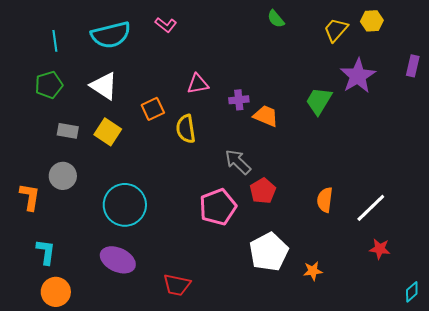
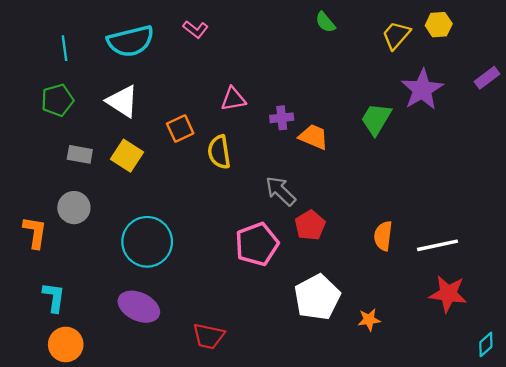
purple rectangle: (413, 66) -> (487, 78), turned 40
white line: (371, 208) -> (437, 245), turned 32
red star: (380, 249) -> (448, 294), size x1.5

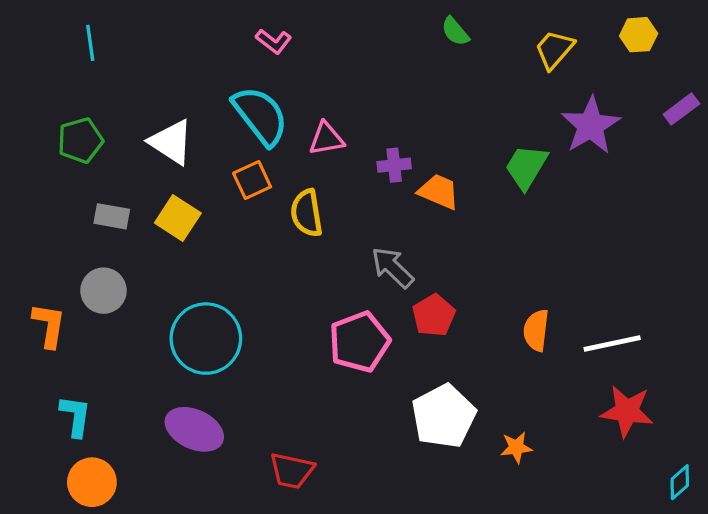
yellow hexagon: (439, 25) -> (639, 35), moved
cyan semicircle: (131, 41) -> (260, 116), moved, turned -114
cyan line: (65, 48) -> (90, 43), moved

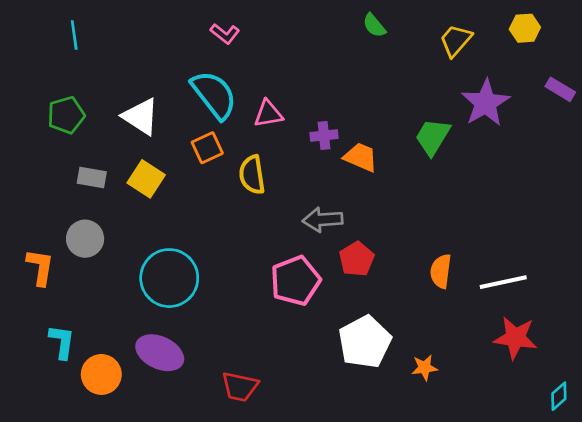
purple rectangle: (681, 109) -> (560, 89), turned 68
gray arrow: (392, 268) -> (323, 220), turned -48
orange circle: (92, 482) -> (101, 374), moved

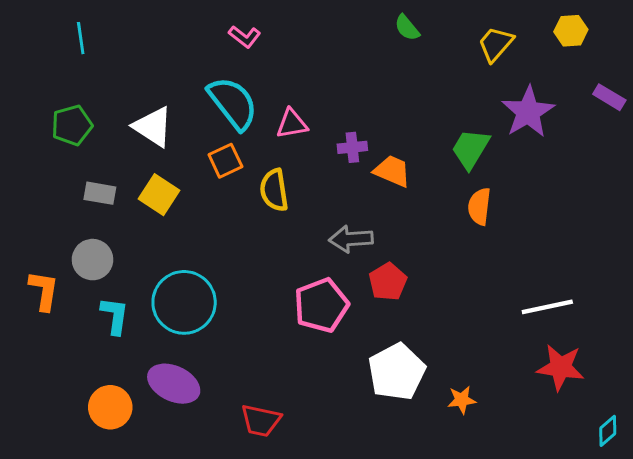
orange semicircle: (441, 271) -> (479, 206), moved
cyan L-shape: (62, 342) -> (115, 316), moved

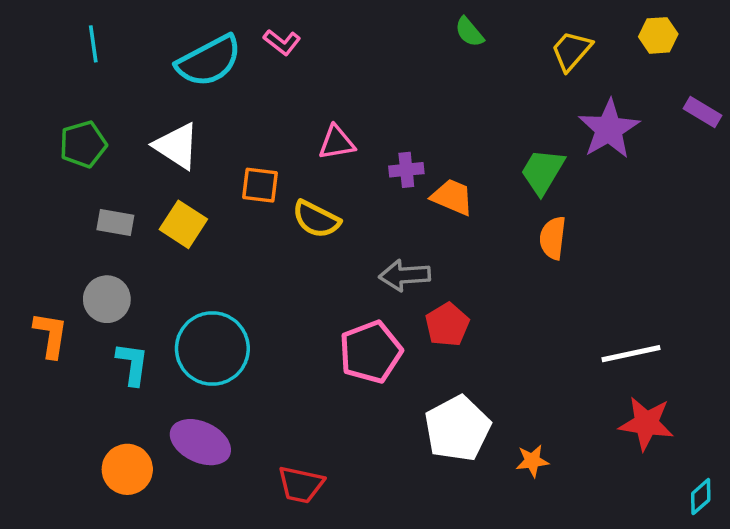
cyan semicircle: (233, 103) -> (209, 61), moved, turned 100
orange square: (225, 161) -> (260, 185), turned 32
yellow semicircle: (274, 190) -> (316, 219), turned -54

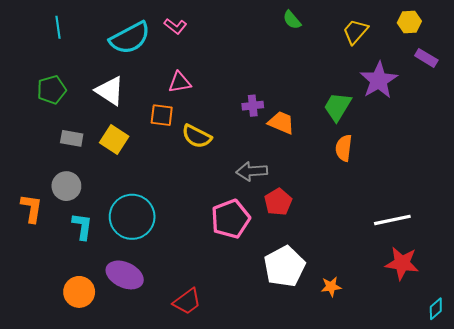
purple rectangle: (702, 112) -> (426, 58), moved
pink triangle: (337, 143) -> (180, 82), moved
red trapezoid: (301, 485) -> (187, 301), turned -48

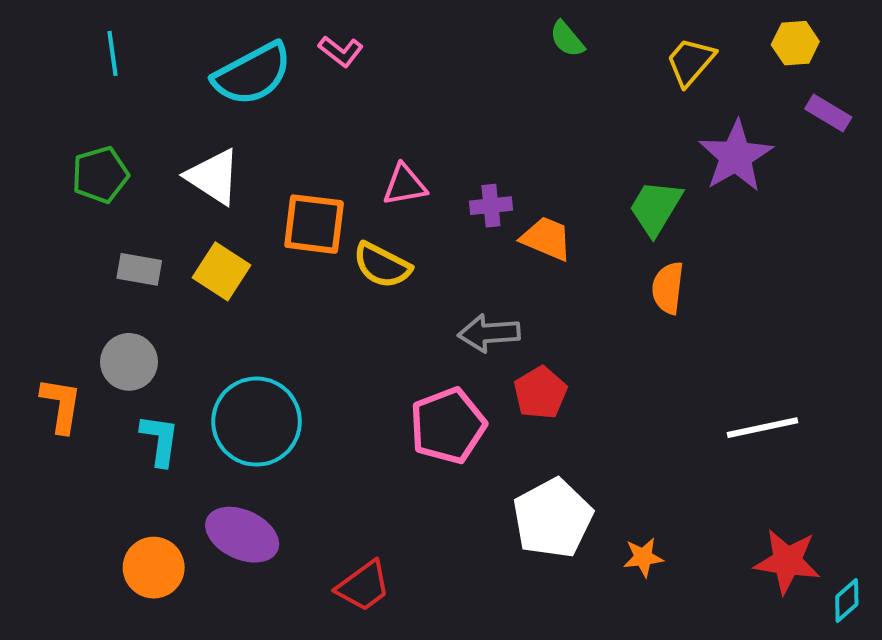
pink triangle: (180, 82) -> (405, 185), moved
orange square: (162, 115) -> (314, 224), size x1.4
red star: (402, 263) -> (787, 561), moved

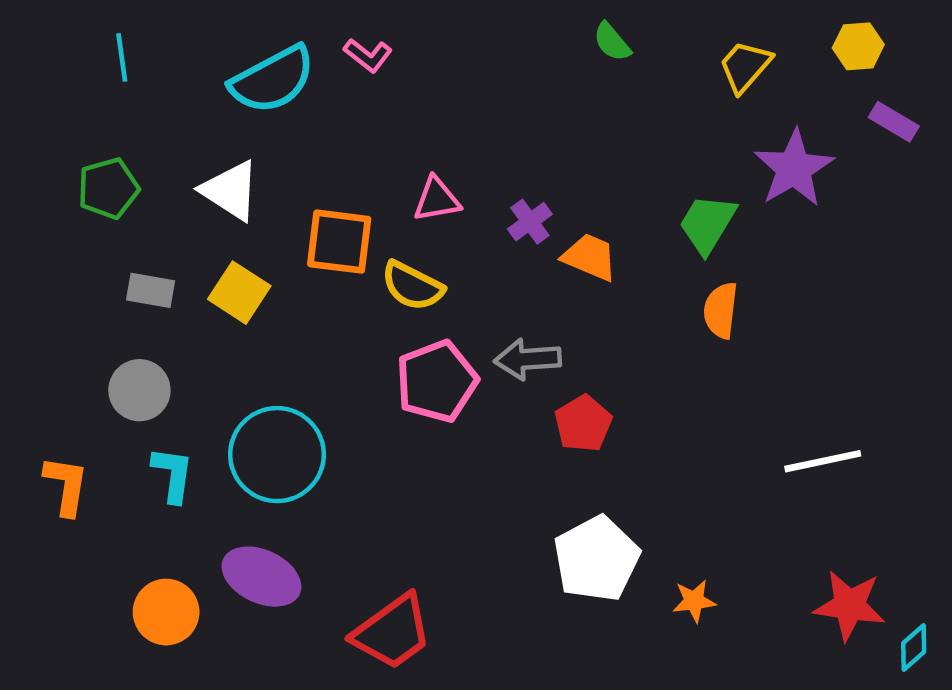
purple cross: (491, 206) -> (530, 222), turned -30
orange L-shape: (61, 405) -> (66, 486), moved
pink pentagon: (448, 426) -> (437, 381), moved
red trapezoid: (363, 586) -> (392, 632), size x1.4

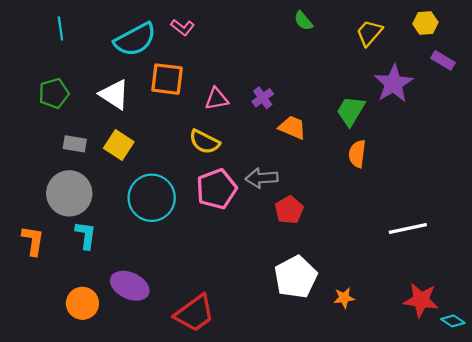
purple cross: (530, 222) -> (263, 98), moved
orange square: (339, 242) -> (167, 79), moved
gray circle: (139, 390) -> (69, 193), size x1.5
cyan circle: (277, 455) -> (152, 198), moved
cyan diamond: (914, 648) -> (453, 321), turned 75

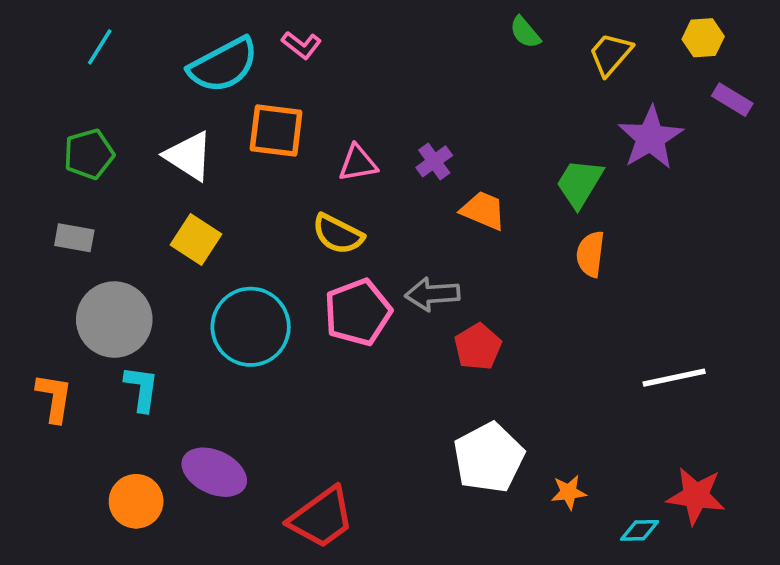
green semicircle: (303, 21) -> (525, 32), moved
cyan line: (60, 29) -> (100, 47), turned 40
gray rectangle: (75, 144) -> (74, 238), moved
cyan diamond: (453, 321) -> (640, 530), moved, turned -35

